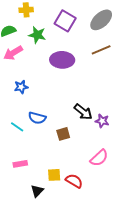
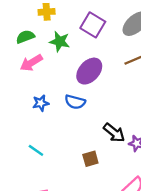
purple ellipse: (62, 60) -> (89, 71), turned -50
blue semicircle: (37, 118) -> (75, 102), moved

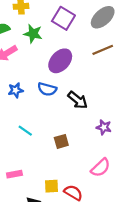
black arrow: (114, 133) -> (78, 100), moved
cyan line: (36, 150) -> (25, 131), moved

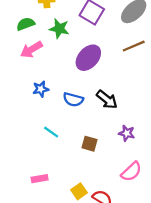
blue semicircle: (47, 89) -> (73, 100), moved
purple star: (104, 127) -> (127, 133), moved
brown square: (61, 141) -> (90, 144), turned 32
yellow square: (51, 186) -> (79, 191), turned -32

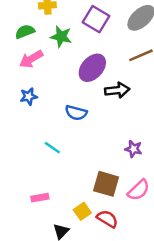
blue star: (41, 89) -> (29, 96), moved
black arrow: (107, 100) -> (117, 90), moved, turned -45
brown square: (90, 144) -> (106, 184), moved, size x1.5

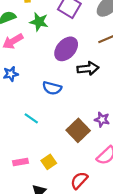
brown square: (106, 184) -> (78, 130), moved, turned 30
yellow square: (82, 211) -> (49, 162), moved
red semicircle: (107, 219) -> (79, 180), turned -78

